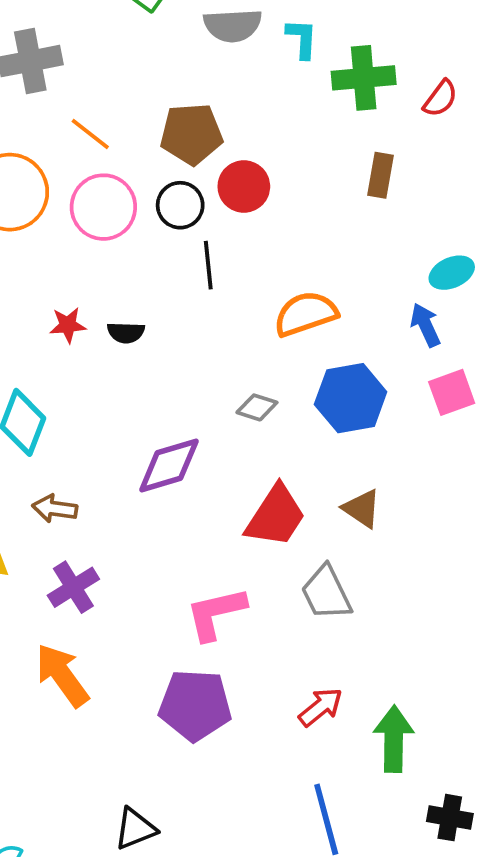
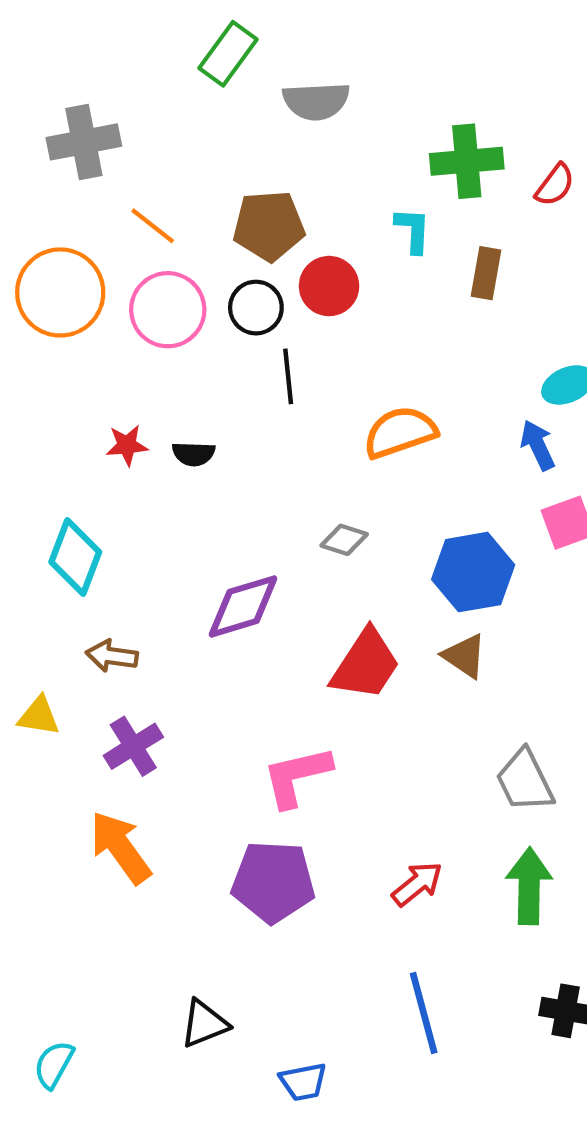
cyan L-shape: (302, 39) -> (413, 230), moved
blue hexagon: (351, 398) -> (473, 572), moved
gray trapezoid: (326, 593) -> (525, 781), moved
green arrow: (394, 739) -> (529, 886), moved

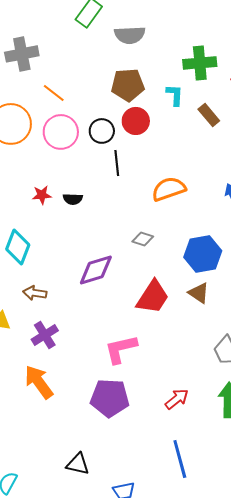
brown pentagon: (269, 226) -> (128, 85), moved
brown rectangle: (486, 273) -> (209, 115), turned -50
black triangle: (204, 1024) -> (78, 464), turned 35

